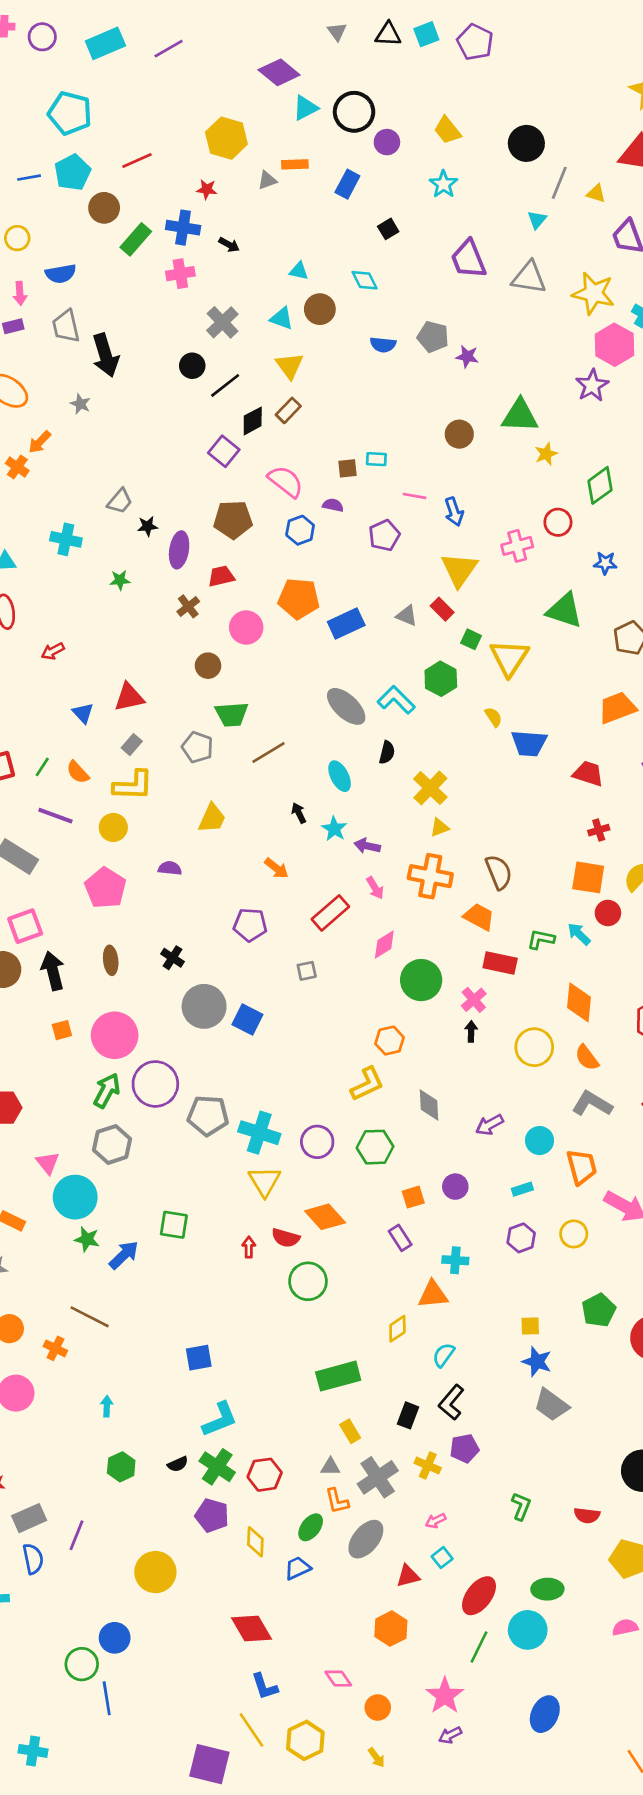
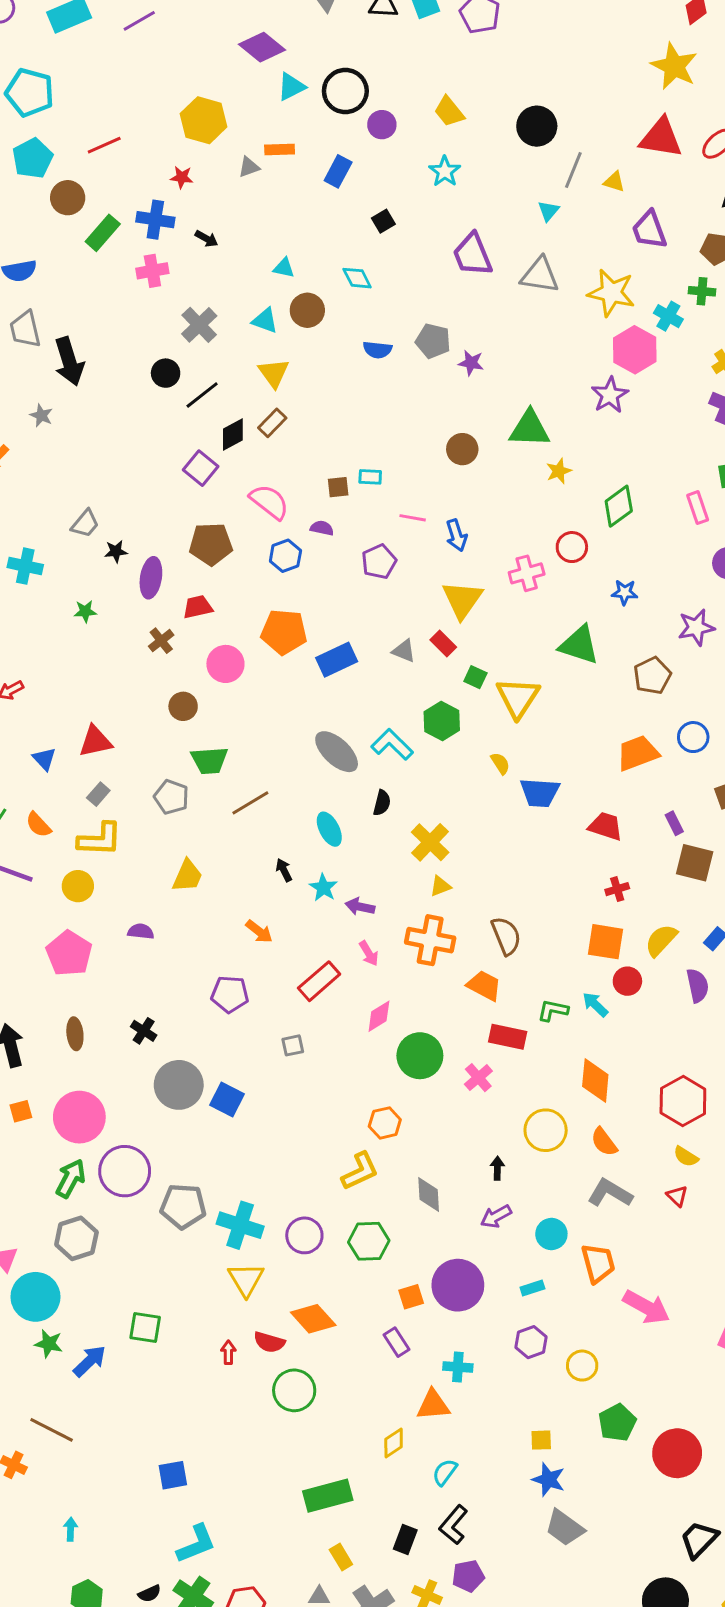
black arrow: (471, 1031) -> (497, 1168), moved
purple circle: (455, 1187) -> (458, 1285), size x1.8
yellow circle: (574, 1234) -> (582, 1366), moved

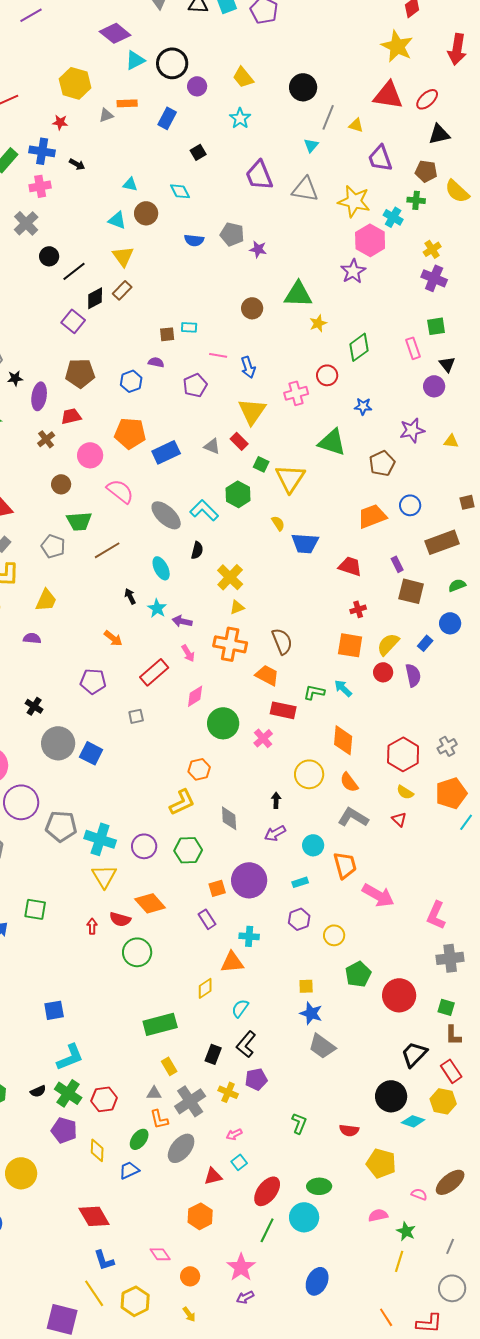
gray cross: (199, 325) -> (26, 223), moved
pink semicircle: (269, 502) -> (120, 491), moved
yellow trapezoid: (187, 876) -> (46, 600), moved
red circle: (627, 981) -> (383, 672), moved

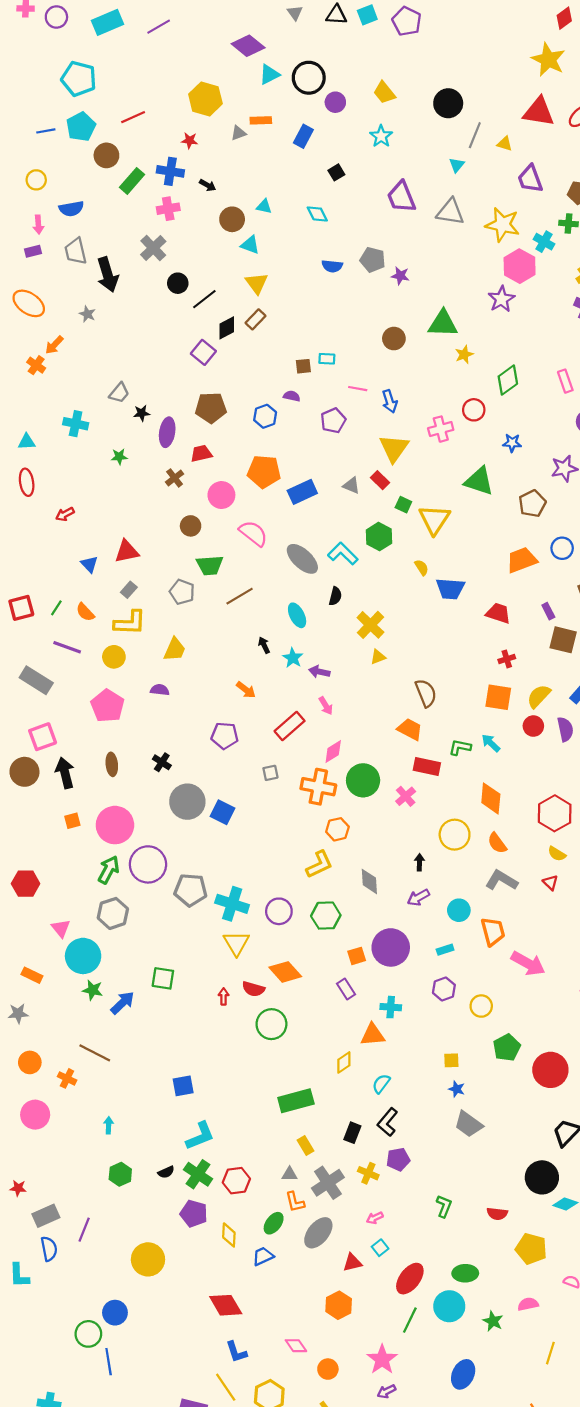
brown circle: (146, 213) -> (232, 219), moved
orange cross: (230, 644) -> (318, 787), moved
blue star: (311, 1013) -> (457, 1089), size x0.7
green star: (406, 1231) -> (493, 1321), moved

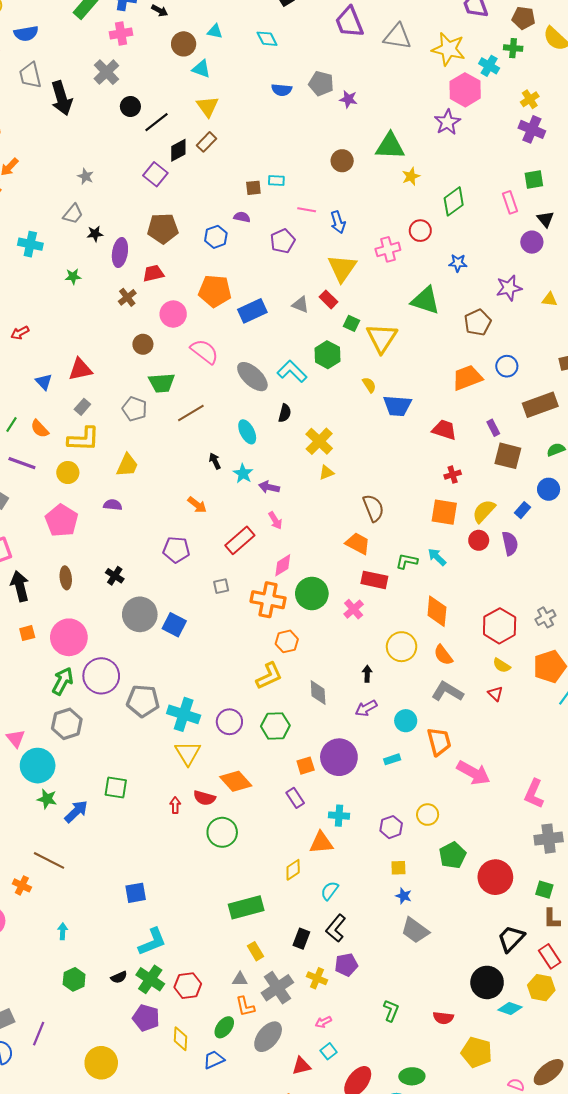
gray star: (87, 314) -> (86, 176), moved
purple hexagon: (444, 989) -> (391, 827), moved

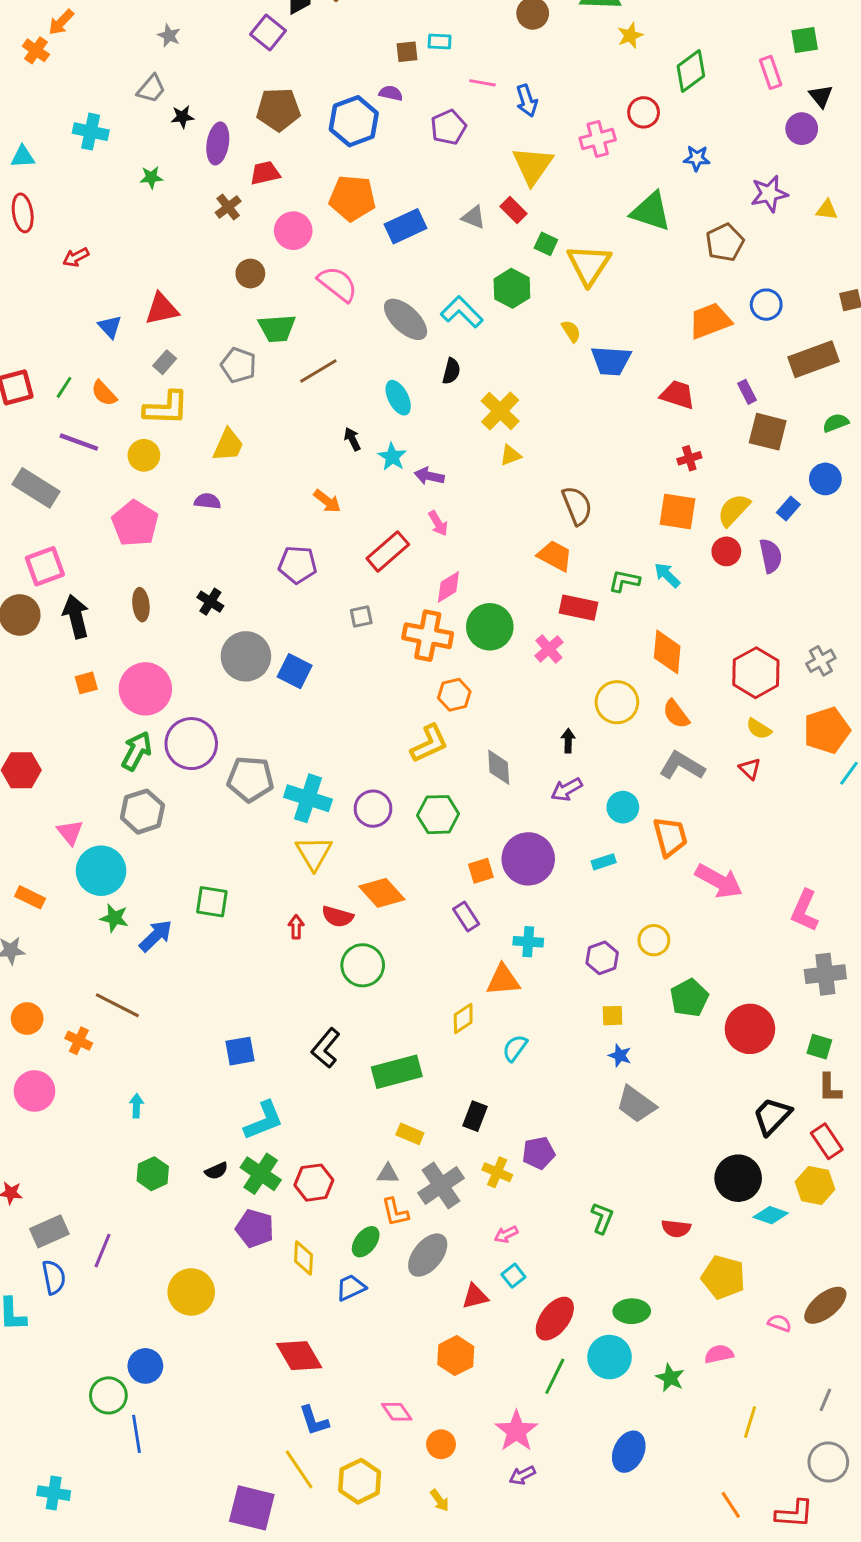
blue hexagon: (216, 237) -> (354, 121), size x1.5
black L-shape: (336, 928) -> (326, 1048), moved
yellow rectangle: (256, 951) -> (410, 1134), turned -36

